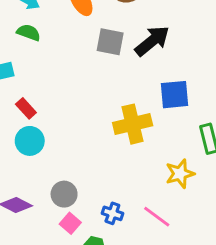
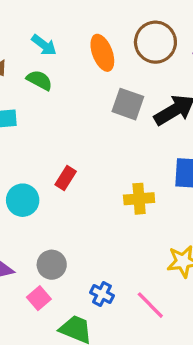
red rectangle: (26, 108) -> (66, 178), moved, turned 66
yellow cross: (133, 124) -> (139, 199), size x0.7
pink square: (70, 223) -> (39, 298), moved

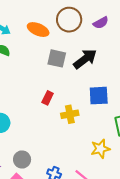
orange ellipse: (102, 53) -> (38, 30), turned -40
red rectangle: (66, 178) -> (48, 98), moved

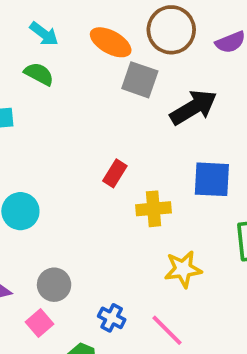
gray square: (57, 58) -> (140, 80), moved
yellow star: (100, 149) -> (183, 269), moved

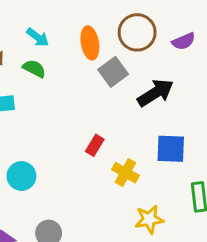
orange ellipse: (111, 42) -> (90, 43), turned 52
gray square: (140, 80) -> (113, 72), turned 36
yellow cross: (153, 209) -> (125, 173), turned 35

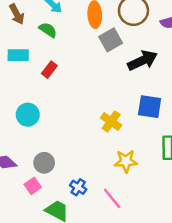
red rectangle: (95, 145) -> (49, 70), moved

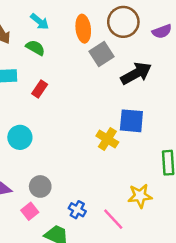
blue square: (150, 107) -> (131, 121), moved
yellow star: (126, 161) -> (140, 196), moved

